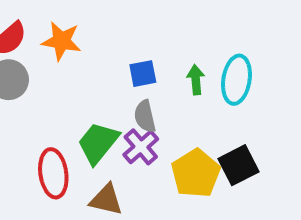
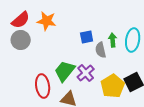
gray semicircle: (145, 116) -> (101, 50), moved

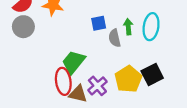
purple cross: (86, 73) -> (97, 86), moved
red ellipse: (43, 86) -> (63, 81), moved

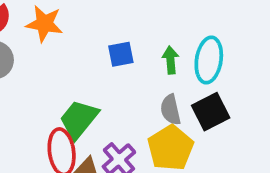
gray semicircle: (115, 38) -> (171, 110), moved
black square: (152, 75) -> (211, 112), moved

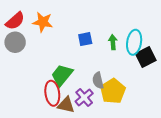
gray semicircle: (171, 110) -> (98, 80), moved
black square: (211, 112) -> (146, 57), moved

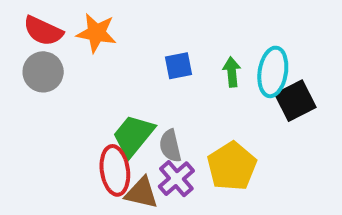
red semicircle: (15, 21) -> (43, 31), turned 66
gray semicircle: (98, 80) -> (170, 146), moved

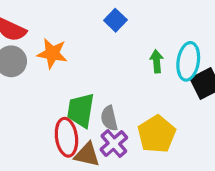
orange star: (96, 33) -> (52, 53), moved
blue square: (178, 66) -> (115, 20), moved, turned -35
green trapezoid: (133, 136) -> (81, 110), turned -30

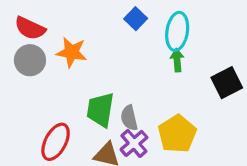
cyan ellipse: (188, 61) -> (177, 31), moved
red ellipse: (66, 137) -> (56, 142), moved, turned 36

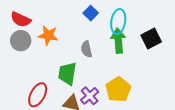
green arrow: (177, 60) -> (118, 41), size x1.6
black square: (227, 83) -> (151, 39), moved
gray semicircle: (129, 118) -> (86, 49), moved

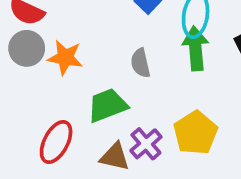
orange star: (48, 35) -> (65, 58), moved
green trapezoid: (67, 74) -> (107, 105), turned 60

